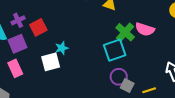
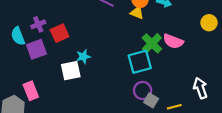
pink rectangle: (15, 68) -> (31, 91), moved

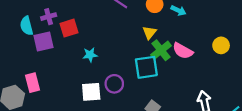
yellow triangle: (137, 13) -> (149, 32), moved, turned 40
yellow circle: (209, 23) -> (221, 45), moved
white square: (71, 71) -> (91, 92), moved
purple circle: (143, 91) -> (114, 84), moved

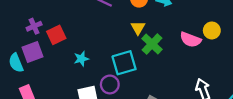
cyan semicircle: (27, 26) -> (16, 63), moved
pink semicircle: (183, 51) -> (191, 40), moved
cyan square: (146, 67) -> (124, 63), moved

